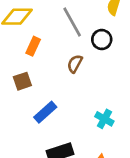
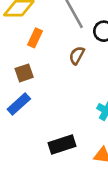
blue rectangle: (45, 112) -> (19, 104), moved

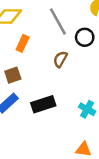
black rectangle: (62, 144) -> (43, 104), moved

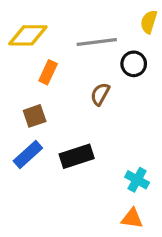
gray line: (58, 21) -> (97, 42), turned -68
cyan cross: (87, 109) -> (137, 180), moved

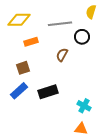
orange rectangle: (48, 72) -> (31, 42), turned 48

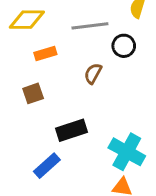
blue rectangle: (19, 91) -> (47, 166), moved
cyan cross: (84, 106) -> (127, 152), size x1.6

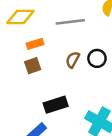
black circle: (124, 46) -> (97, 58), moved
brown square: (33, 93) -> (33, 66), moved

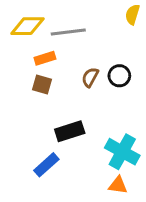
gray line: (70, 22) -> (68, 32), moved
brown square: (33, 66) -> (42, 85), turned 35

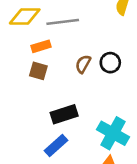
blue rectangle: (46, 165) -> (56, 145), moved

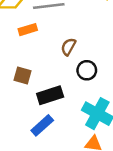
black circle: (110, 63) -> (87, 70), moved
brown square: (38, 71) -> (23, 76), moved

